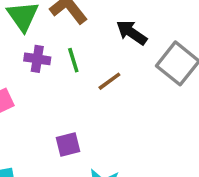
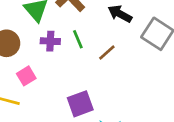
purple square: (68, 145) -> (80, 104), size x1.4

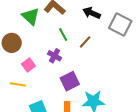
purple cross: (50, 41) -> (55, 56), moved, turned 32

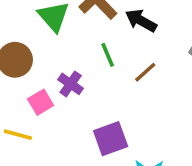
black arrow: (92, 13) -> (141, 21), moved
purple cross: (55, 56) -> (71, 84), moved

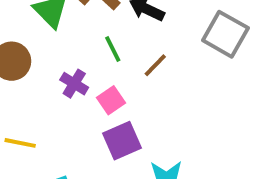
pink square: (41, 102) -> (111, 100), moved

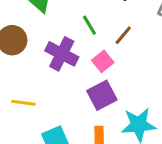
purple cross: (74, 84) -> (62, 54), size x1.5
pink square: (111, 100) -> (103, 61), moved

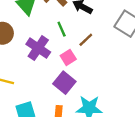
purple square: (102, 95) -> (64, 83), turned -30

